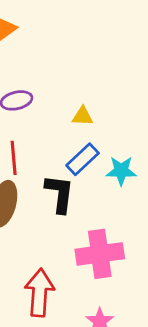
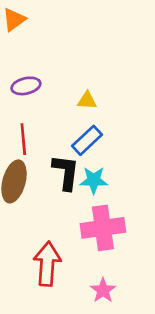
cyan star: (121, 171) -> (94, 180), moved

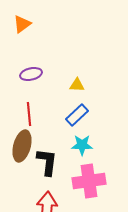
black L-shape: (66, 172) -> (47, 162), moved

